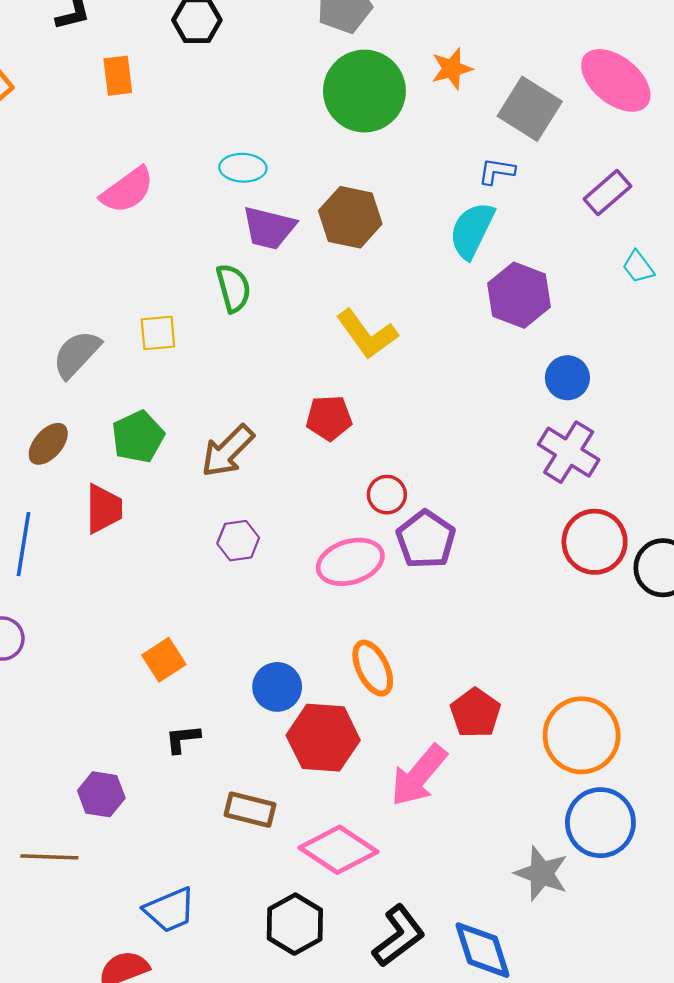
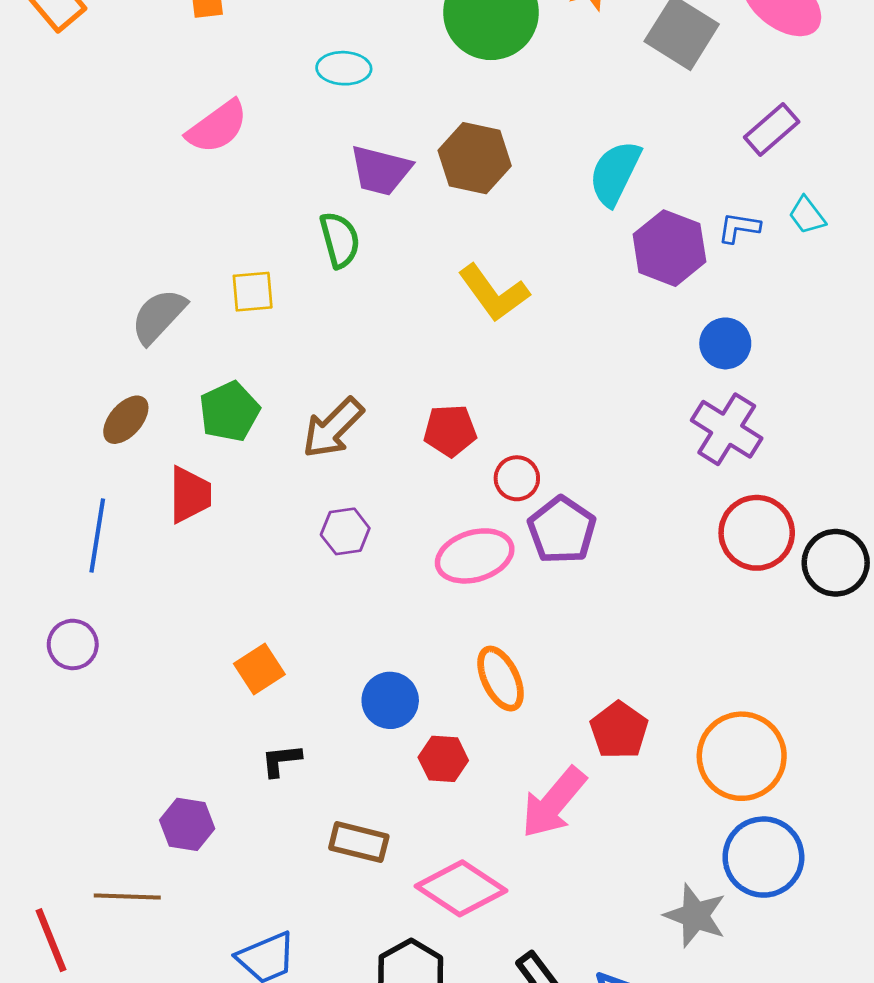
cyan ellipse: (243, 168) -> (344, 68), moved
blue L-shape: (497, 171) -> (739, 228), moved
red pentagon: (329, 418) -> (450, 431), moved
red hexagon: (323, 738) -> (443, 759), size x0.6

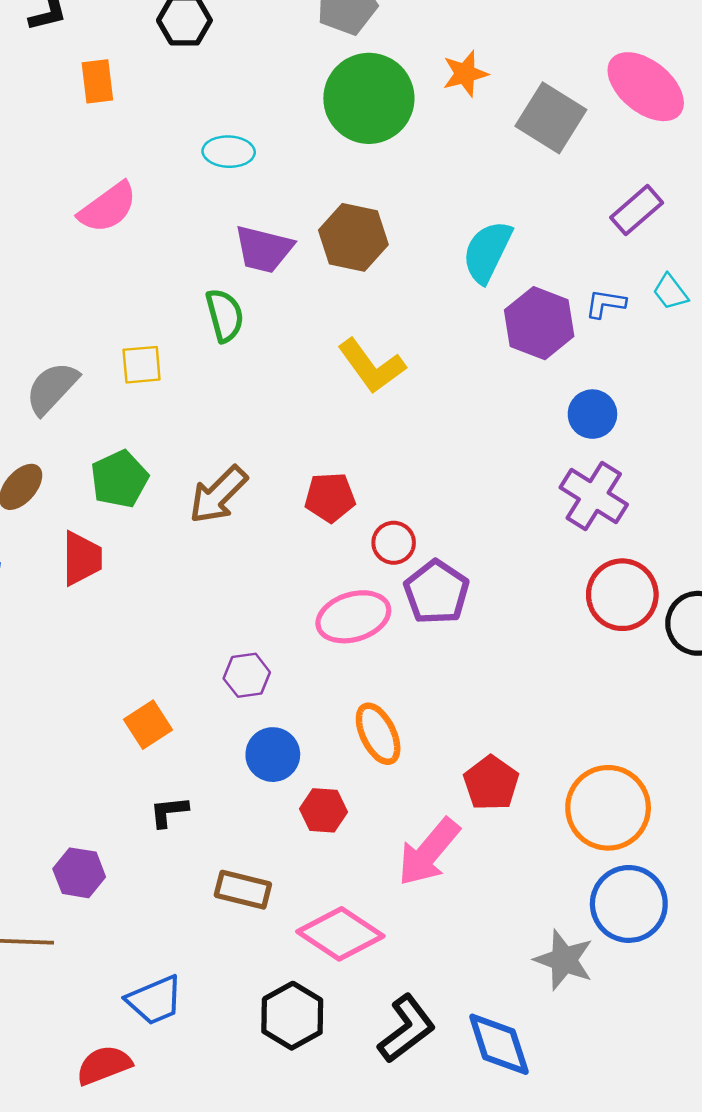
purple hexagon: (345, 531) -> (247, 675), moved

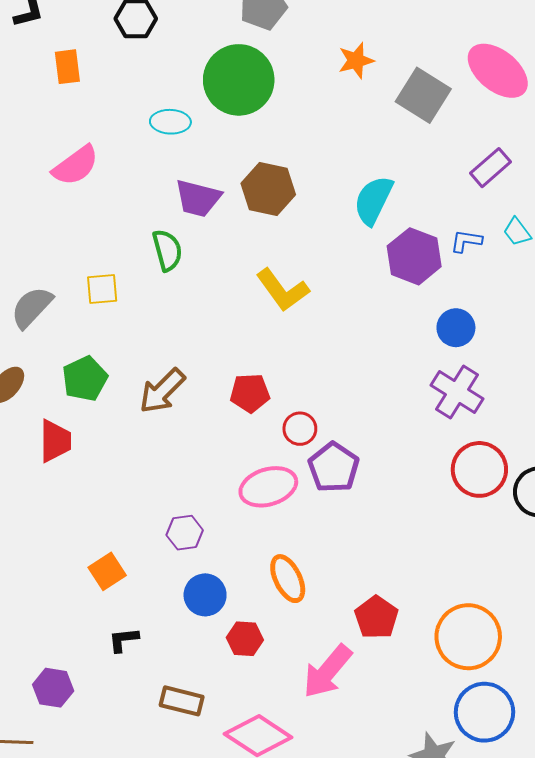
green circle: (369, 98) -> (239, 80), moved

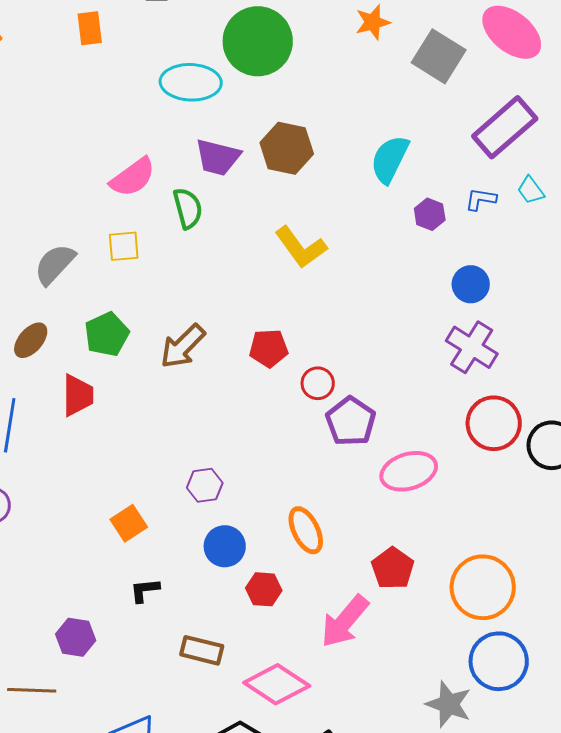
cyan ellipse: (170, 122) -> (191, 82), size x1.5
pink semicircle: (76, 166) -> (133, 177), moved
purple rectangle: (491, 168) -> (505, 127), size x1.6
purple hexagon: (414, 256) -> (430, 214), size x0.6
pink ellipse: (268, 487) -> (409, 471), moved

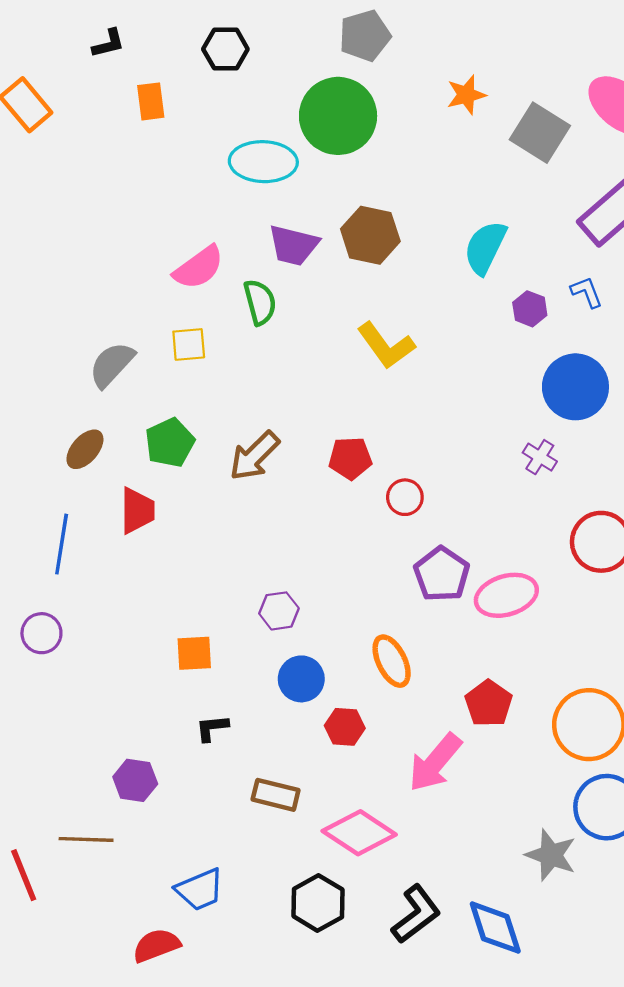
blue L-shape: (481, 199) -> (587, 292), turned 60
blue circle: (471, 284) -> (575, 387), size x1.6
purple cross: (472, 347) -> (540, 457), moved, size x0.6
purple pentagon: (351, 421) -> (442, 574), moved
orange square: (129, 523) -> (194, 653), turned 30

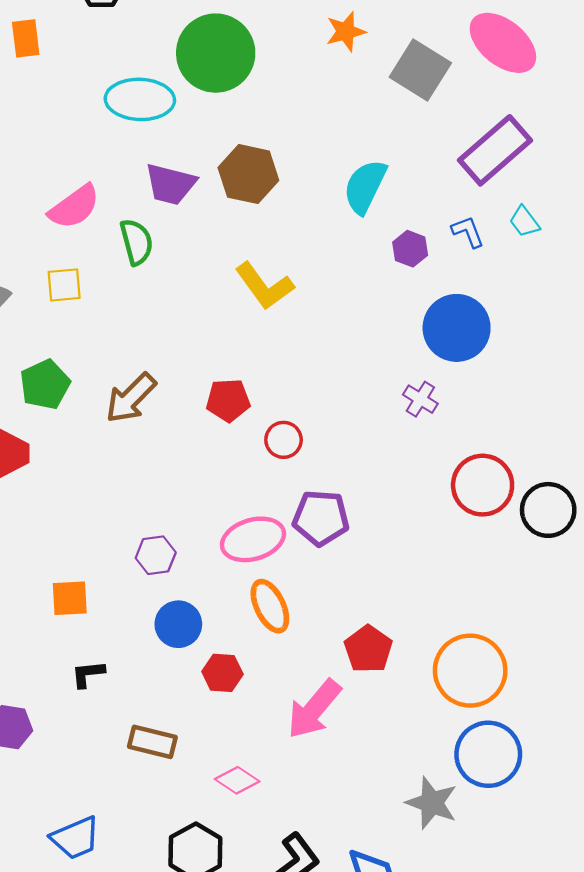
purple pentagon: (442, 574) -> (321, 518), turned -30
pink ellipse: (506, 595) -> (253, 539), moved
pink diamond: (359, 833) -> (237, 780), size x0.6

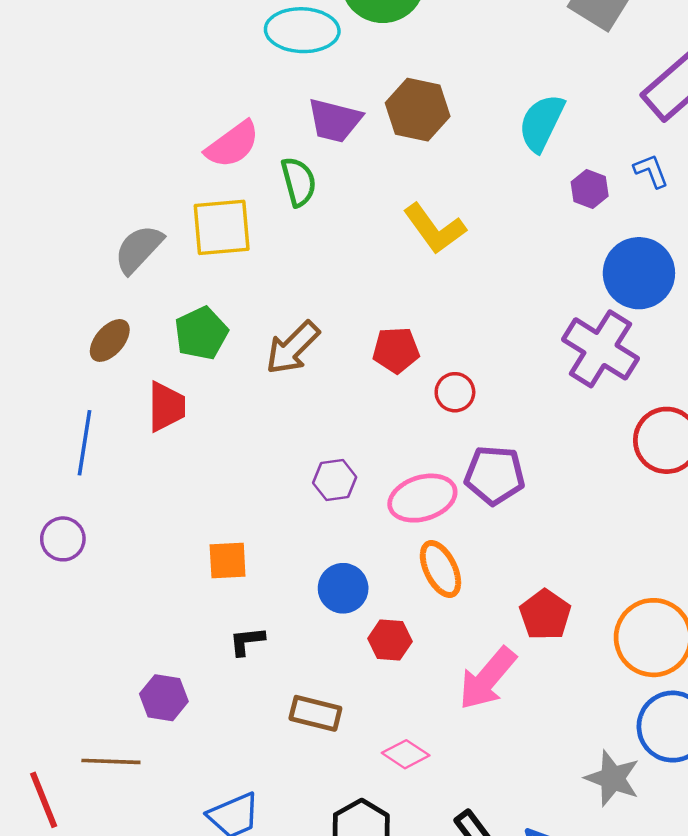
yellow square: (64, 285) -> (222, 227), size x1.6
purple cross: (420, 399) -> (600, 349), size x2.0
purple hexagon: (156, 555) -> (335, 480), moved

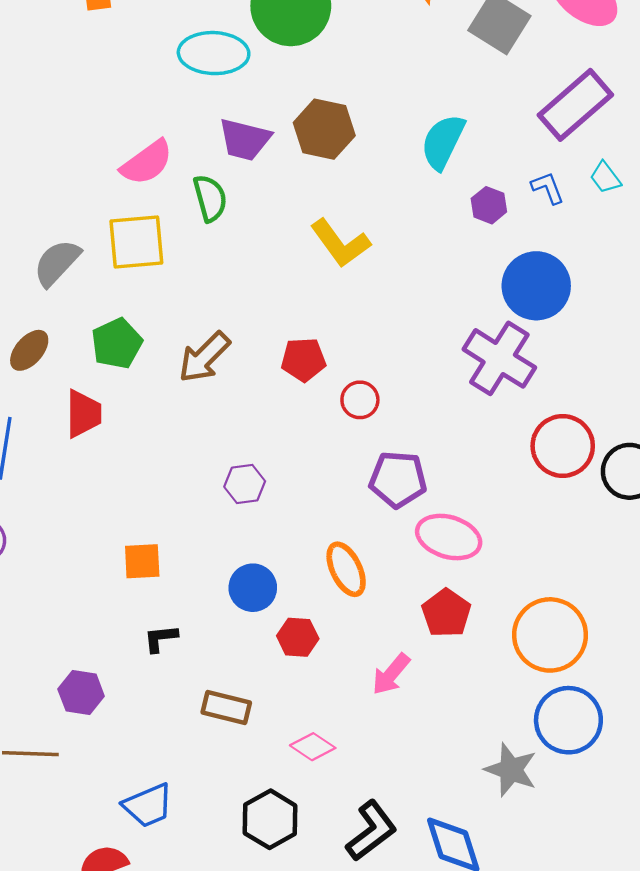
pink ellipse: (422, 498) -> (449, 537), moved, turned 34
pink arrow: (487, 678) -> (391, 674), size x0.7

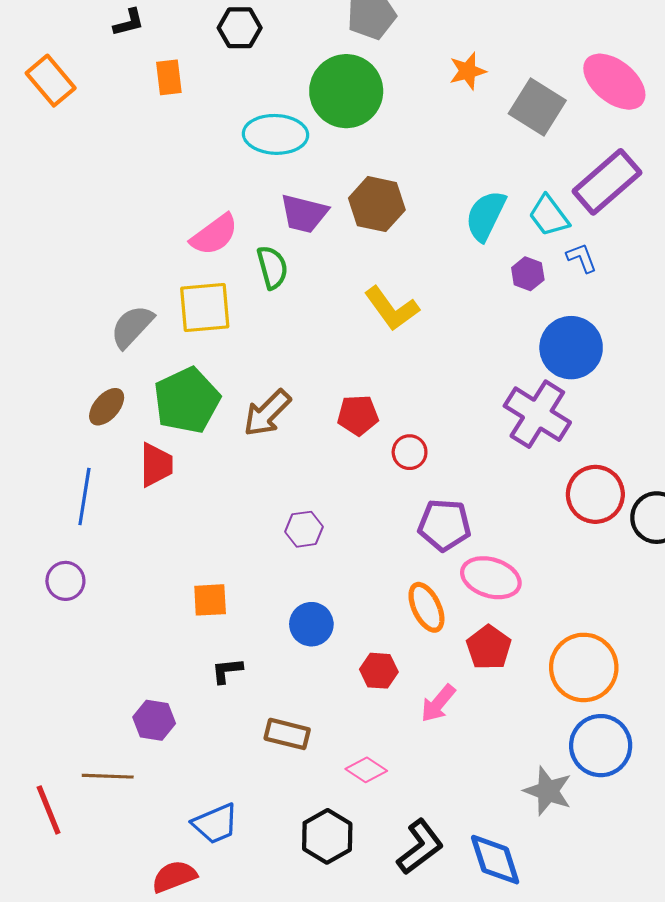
cyan trapezoid: (605, 178) -> (549, 216), moved, size x1.4
green pentagon: (117, 343) -> (187, 400), size x1.4
orange ellipse: (346, 569) -> (426, 607), moved
red hexagon: (298, 637) -> (379, 671), moved

